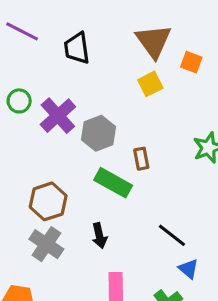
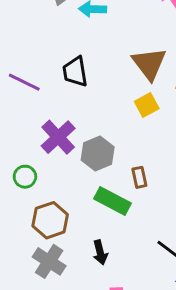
purple line: (22, 31) -> (24, 82), moved
green circle: (19, 101) -> (25, 177), moved

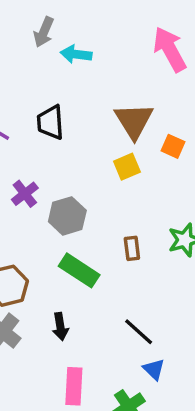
purple cross: (58, 137) -> (25, 194), size x0.7
brown rectangle: (139, 177) -> (132, 248), moved

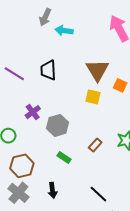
yellow square: (127, 167) -> (93, 97), turned 35
brown rectangle: (132, 248) -> (95, 145), turned 48
green rectangle: (79, 270) -> (64, 158), size x0.6

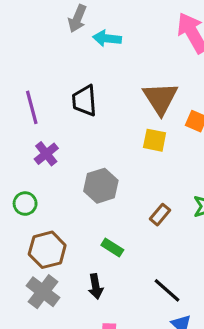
purple line: (14, 74) -> (32, 107), turned 45
purple cross: (33, 112) -> (46, 154), moved
green rectangle: (64, 158) -> (112, 248), moved

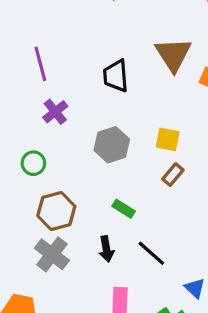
black trapezoid: (84, 101) -> (116, 76), moved
yellow square: (155, 140) -> (168, 139), moved
black line: (167, 290) -> (151, 253), moved

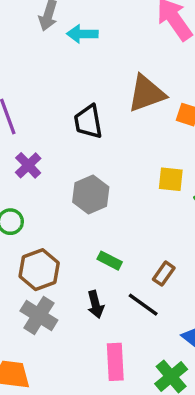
brown triangle: (173, 54) -> (146, 93), turned 48
yellow square: (168, 139) -> (171, 179), moved
brown rectangle: (173, 175) -> (164, 274), moved

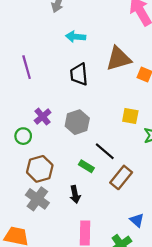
cyan arrow: (82, 34) -> (76, 37), moved
purple cross: (28, 165) -> (43, 117), moved
brown rectangle: (164, 274) -> (121, 177), size x1.5
black line: (143, 305) -> (105, 151), moved

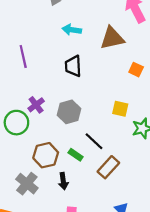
brown triangle: (118, 59) -> (112, 38), moved
green circle: (23, 136) -> (16, 123), size x1.5
brown hexagon: (40, 169) -> (46, 155), moved

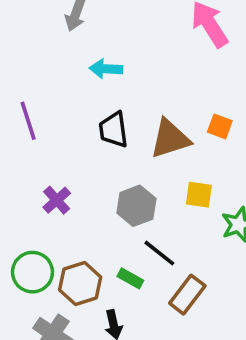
brown triangle: (112, 38) -> (170, 139), moved
gray hexagon: (69, 112) -> (136, 206), moved
green circle: (16, 123) -> (32, 272), moved

